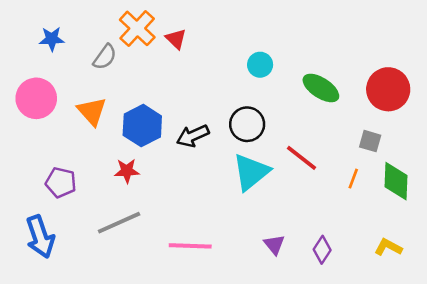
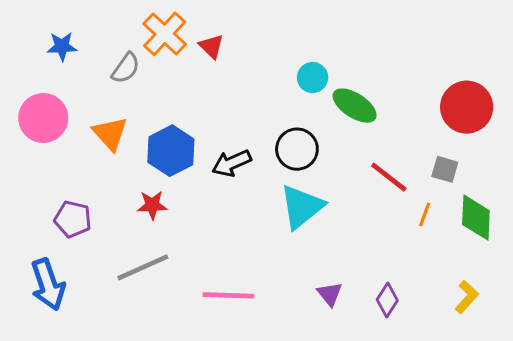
green ellipse: (321, 88) -> (355, 106), moved
red line: (301, 158) -> (389, 177), moved
yellow L-shape: (388, 247) -> (467, 297), turned 104

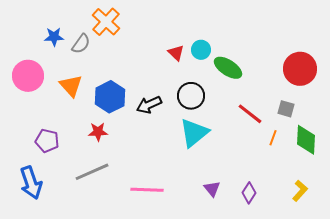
blue star: (62, 46) -> (54, 37), moved
red triangle: (211, 46) -> (176, 53), moved

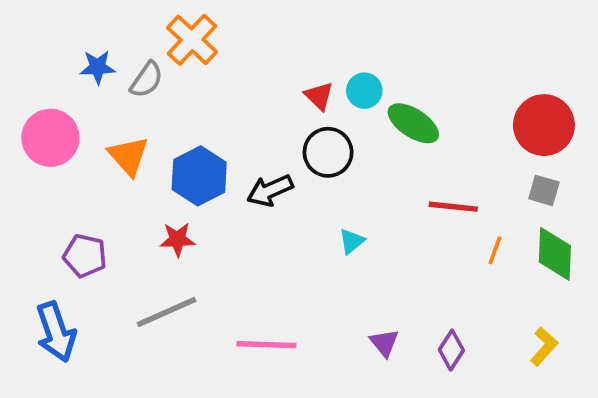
black circle: (191, 96) -> (328, 152), moved
gray square: (286, 109) -> (544, 190), moved
red line: (250, 114) -> (453, 207), turned -32
cyan triangle: (194, 133) -> (352, 241), size x0.5

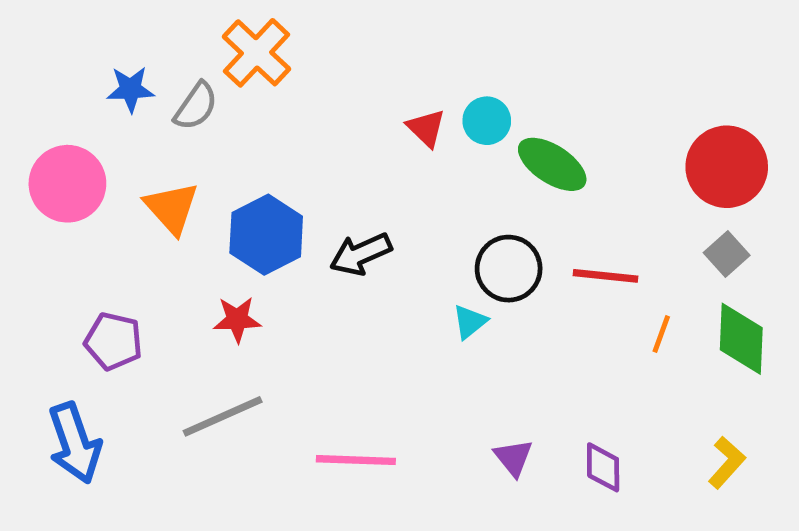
black circle: (328, 152) -> (509, 269), moved
gray square: (544, 190) -> (727, 254), turned 32
purple diamond: (451, 350) -> (603, 467), turned -33

